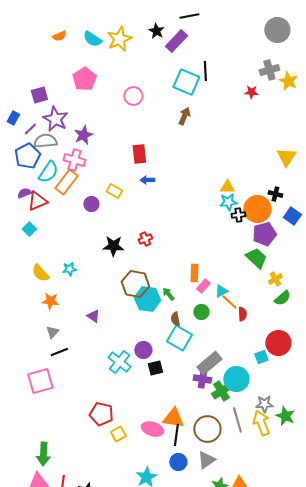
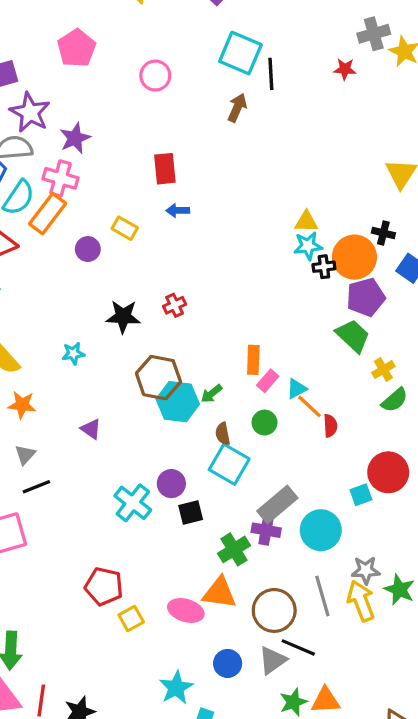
black line: (205, 71) -> (271, 74), moved
cyan star: (69, 269) -> (73, 353), moved
green arrow: (168, 294) -> (212, 394), turned -88
green cross: (221, 391) -> (234, 549), moved
black line: (176, 435) -> (298, 647), moved, turned -75

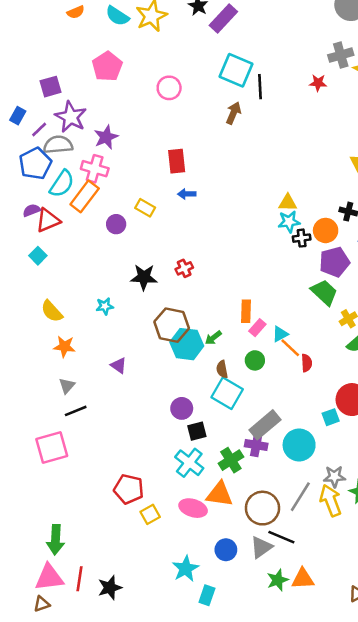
orange circle: (354, 257) -> (326, 230), size x0.7
cyan cross: (133, 503) -> (189, 463), moved
gray line: (322, 596) -> (300, 497), turned 48

